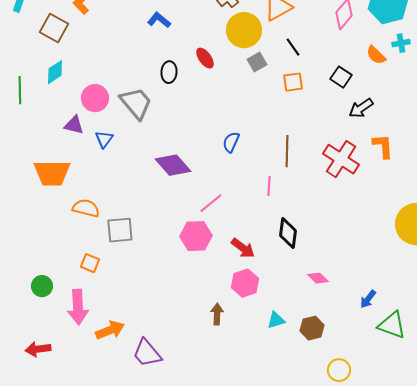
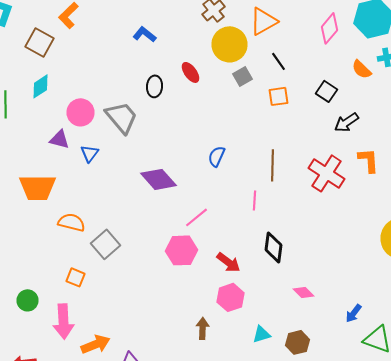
gray square: (120, 230) -> (106, 244), turned -36

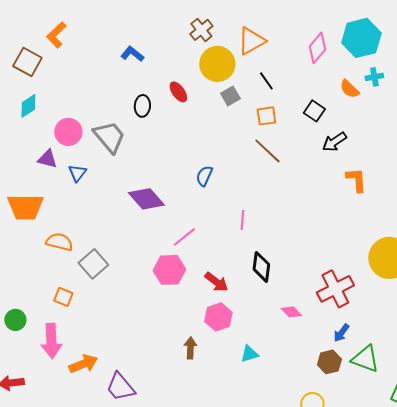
brown line: (272, 165) -> (267, 151), moved, turned -48
red cross: (326, 173) -> (335, 289), moved, turned 30
brown hexagon: (298, 342) -> (329, 362), moved

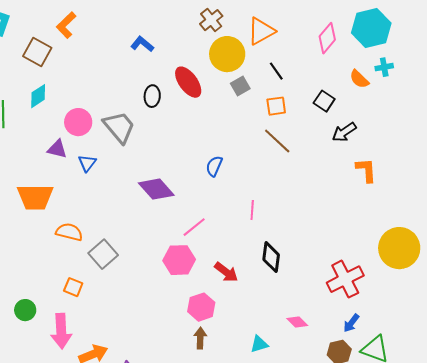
red ellipse: (178, 92) -> (188, 82), size x1.5
pink diamond: (291, 312) -> (297, 322), moved
pink hexagon: (218, 317) -> (201, 307), moved

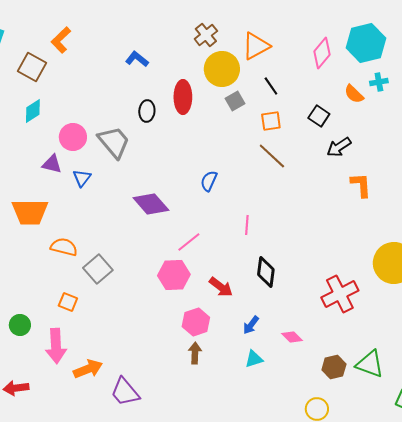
red ellipse: (188, 82) -> (183, 97), turned 36
blue arrow: (351, 323) -> (251, 325), moved

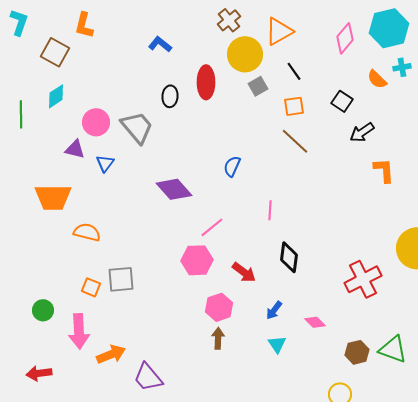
orange L-shape: (61, 40) -> (84, 25), turned -32
gray square: (98, 269) -> (121, 279), moved, turned 36
cyan triangle: (254, 359) -> (277, 344), turned -48

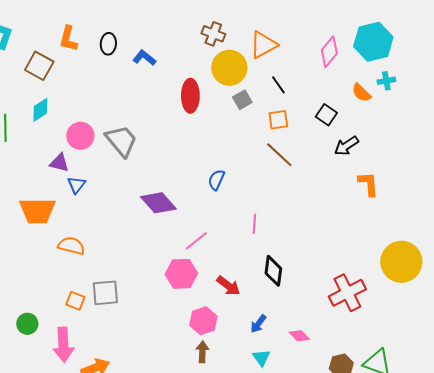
brown cross: (229, 20) -> (213, 34), turned -30
black ellipse: (170, 96) -> (108, 44), moved
blue triangle: (105, 163) -> (76, 185), moved

